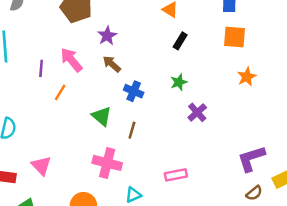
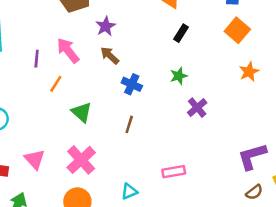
orange square: (235, 37) -> (237, 30), turned 35
green triangle: (102, 116) -> (82, 112), moved
pink cross: (107, 163) -> (81, 160), moved, turned 32

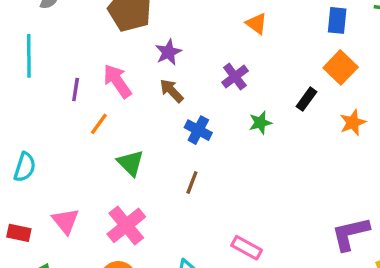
black rectangle: (181, 33) -> (306, 99), moved
purple cross: (197, 108) -> (235, 77), moved
pink rectangle: (174, 172) -> (247, 248), turned 35

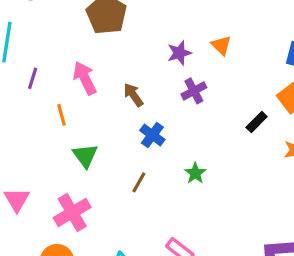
purple star: (168, 52) -> (179, 53), moved
purple line: (76, 89) -> (33, 78), moved
green star: (260, 123) -> (195, 173), moved, turned -30
orange line: (99, 124) -> (62, 115), turned -60

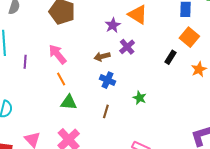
orange triangle: (221, 45) -> (138, 15), size x1.5
brown arrow: (133, 95) -> (102, 57), moved, turned -56
orange line: (62, 115) -> (61, 79), moved
green triangle: (85, 156) -> (69, 102), turned -36

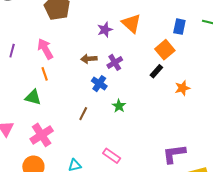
orange square: (189, 37) -> (165, 50), moved
purple cross: (127, 47) -> (115, 62), moved
blue cross: (108, 80) -> (99, 84), moved
green triangle: (69, 102) -> (33, 97), moved

